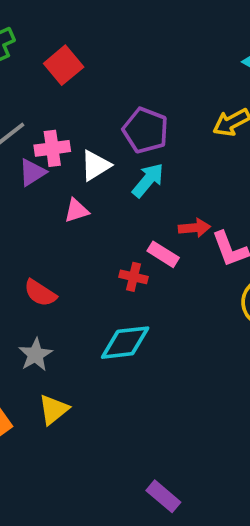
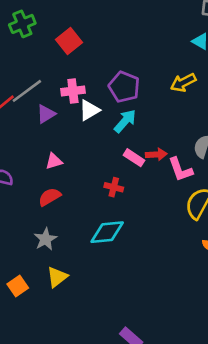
pink cross: (52, 148) -> (73, 91), moved
pink triangle: (76, 211) -> (54, 161), moved
pink rectangle: (163, 254) -> (134, 158), moved
red semicircle: (40, 293) -> (50, 197), turned 115

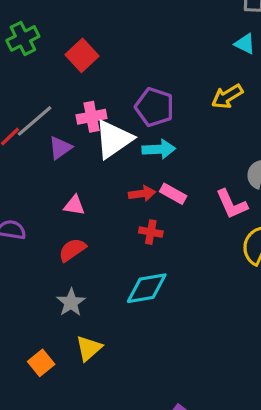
white triangle: (89, 110) -> (113, 139), size x1.5
cyan arrow: (125, 121) -> (159, 149), turned 50
red arrow: (156, 154) -> (142, 194), moved
pink triangle: (54, 161) -> (74, 205), turned 30

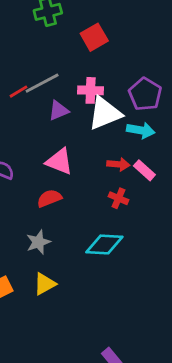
pink triangle: (74, 205) -> (59, 161), size x1.5

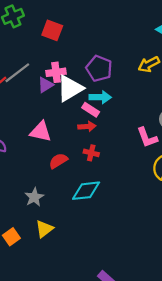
red square: (94, 37) -> (52, 30), turned -30
purple triangle: (58, 111) -> (45, 85), moved
pink rectangle: (144, 170) -> (91, 110), moved
red semicircle: (49, 198) -> (58, 161), moved

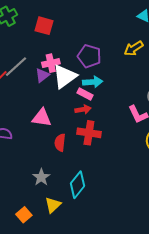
red cross: (91, 153) -> (89, 133), size x1.6
red semicircle: (58, 161) -> (60, 143), turned -48
cyan diamond: (86, 191) -> (77, 185), moved, turned -40

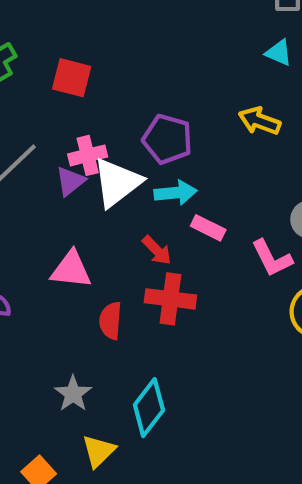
yellow arrow: (134, 48) -> (260, 121), turned 54
pink rectangle: (85, 94) -> (208, 228), moved
red arrow: (83, 109) -> (157, 250), turned 56

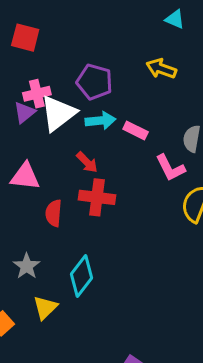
pink rectangle: (208, 228) -> (136, 130), moved

